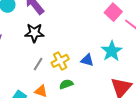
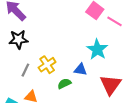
blue triangle: (87, 60) -> (80, 70), moved
green semicircle: (66, 84) -> (64, 84), moved

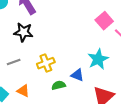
gray line: (25, 70) -> (14, 62), moved, turned 32

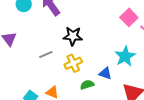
black star: (23, 32) -> (73, 36), moved
gray line: (14, 62) -> (46, 55), moved

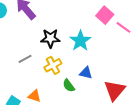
cyan star: (125, 56) -> (80, 41), moved
green semicircle: (87, 85) -> (69, 86), turned -104

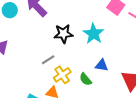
gray line: (25, 59) -> (48, 60), moved
yellow cross: (53, 65) -> (62, 75), moved

